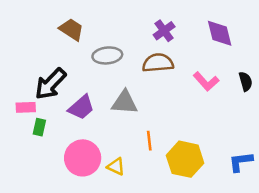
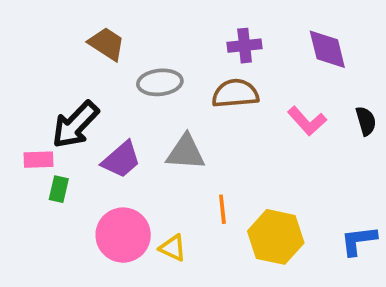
purple cross: (164, 31) -> (245, 46), turned 30

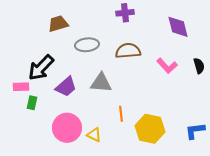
brown trapezoid: (107, 44) -> (58, 24), turned -50
purple cross: (245, 46) -> (125, 13), moved

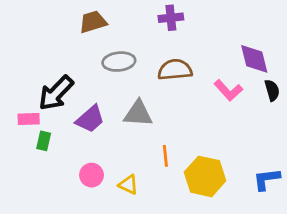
brown trapezoid: (58, 24) -> (93, 22), moved
purple diamond: (178, 27) -> (254, 59), moved
pink circle: (67, 128) -> (92, 175), size x0.6

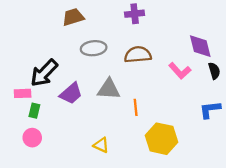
orange line: (165, 156) -> (136, 107), moved
pink circle: (92, 175) -> (32, 138), moved
blue L-shape: (267, 179) -> (210, 110), moved

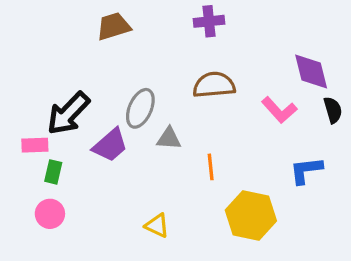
gray ellipse: (94, 48) -> (140, 108), moved, turned -60
gray triangle: (109, 89) -> (169, 138), size x0.7
blue L-shape: (210, 110) -> (306, 170), moved

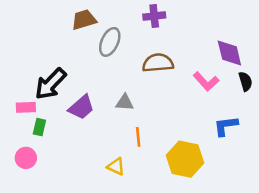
gray ellipse: (140, 108) -> (110, 42), moved
orange line: (211, 167) -> (138, 137), moved
pink circle: (50, 214) -> (26, 158), moved

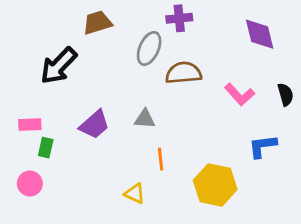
gray ellipse: (110, 42) -> (149, 48), moved
purple diamond: (229, 53) -> (260, 34), moved
black arrow: (51, 84) -> (59, 66), moved

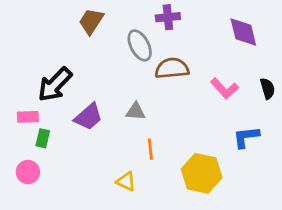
brown trapezoid: (97, 23) -> (91, 21), turned -40
gray ellipse: (149, 48) -> (140, 45), turned -52
black arrow: (59, 66) -> (55, 84), moved

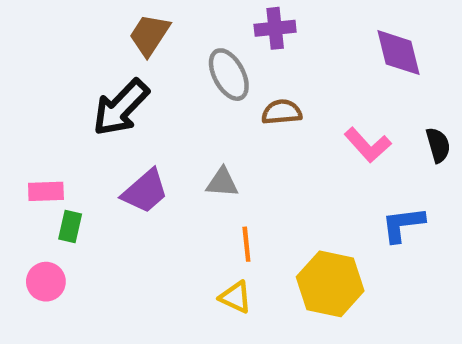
brown semicircle: (172, 68) -> (282, 112), size x0.7
black arrow: (55, 84) -> (121, 108), moved
yellow triangle: (126, 181) -> (235, 297), moved

